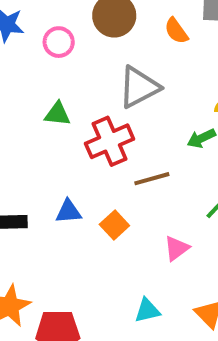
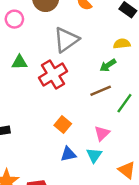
brown line: (152, 179) -> (101, 91), moved
blue triangle: (68, 212) -> (68, 154), moved
cyan triangle: (147, 310) -> (94, 155), moved, turned -35

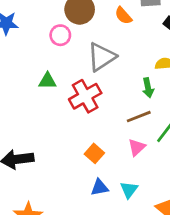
pink circle: (14, 19) -> (60, 35), moved
green arrow: (108, 65) -> (148, 88), turned -70
pink triangle: (102, 133) -> (137, 147), moved

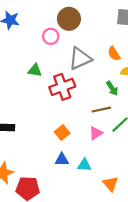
orange semicircle: (123, 16) -> (114, 54), moved
green arrow: (148, 88) -> (112, 88), turned -32
cyan triangle: (129, 190) -> (84, 165), turned 48

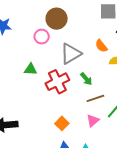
green arrow: (112, 88) -> (86, 79), moved

